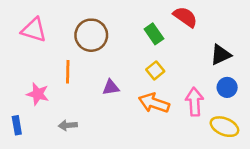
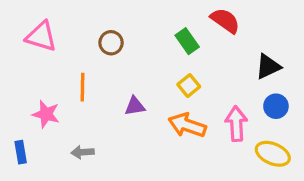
brown circle: (91, 35) -> (111, 43), size x0.6

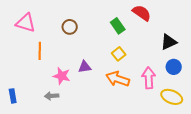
orange line: (82, 87) -> (40, 51), moved
pink star: (46, 114) -> (62, 76), moved

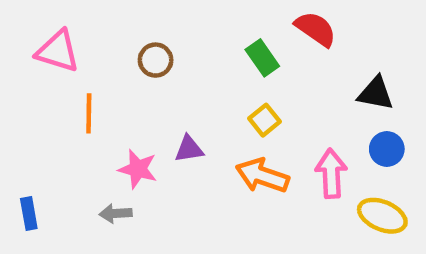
black triangle: (169, 42) -> (376, 93), turned 36

